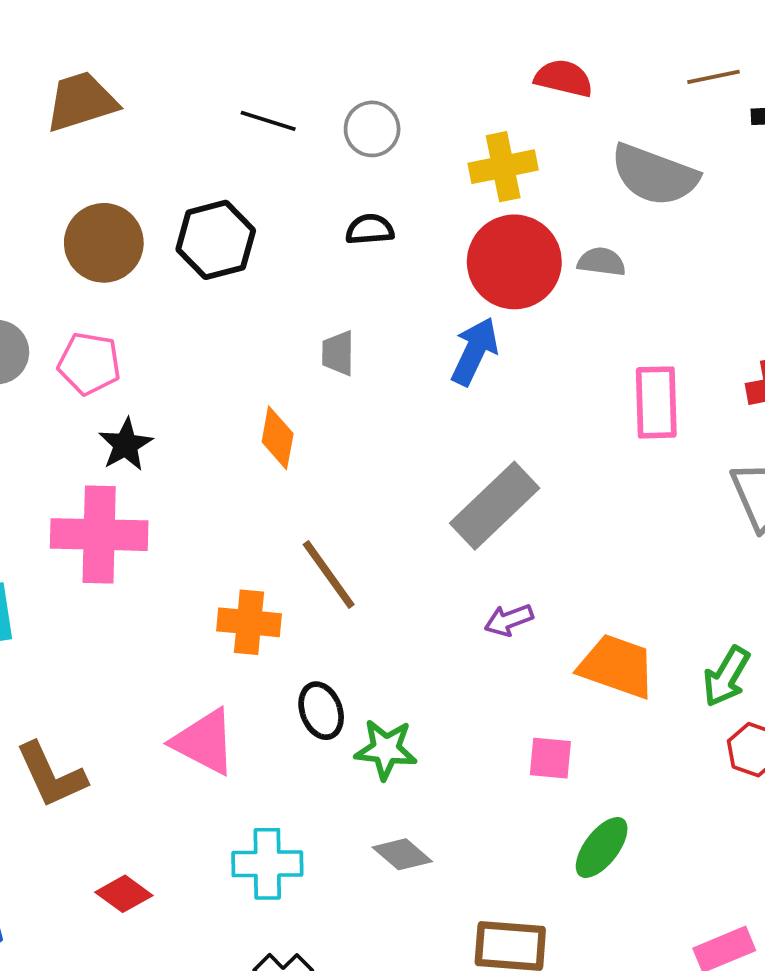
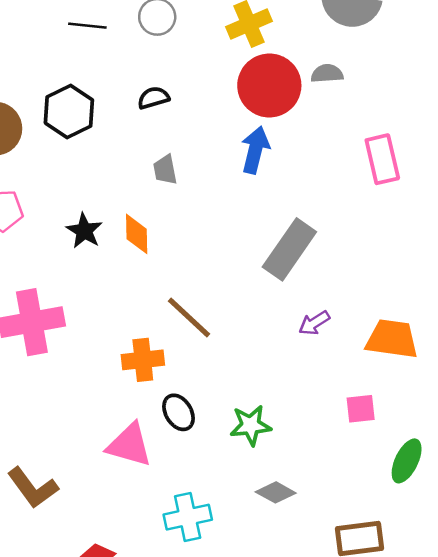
black semicircle: (370, 229) -> (153, 98), moved
black star: (126, 445) -> (84, 231), moved
black ellipse: (321, 711) -> (179, 412), moved

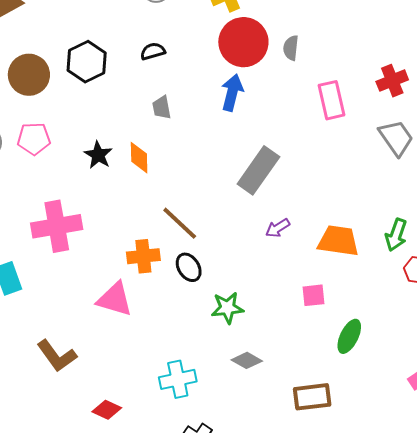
gray semicircle: (327, 74) -> (291, 48), moved, turned -80
black ellipse: (179, 412) -> (189, 267), moved
pink triangle: (129, 445) -> (115, 299), moved

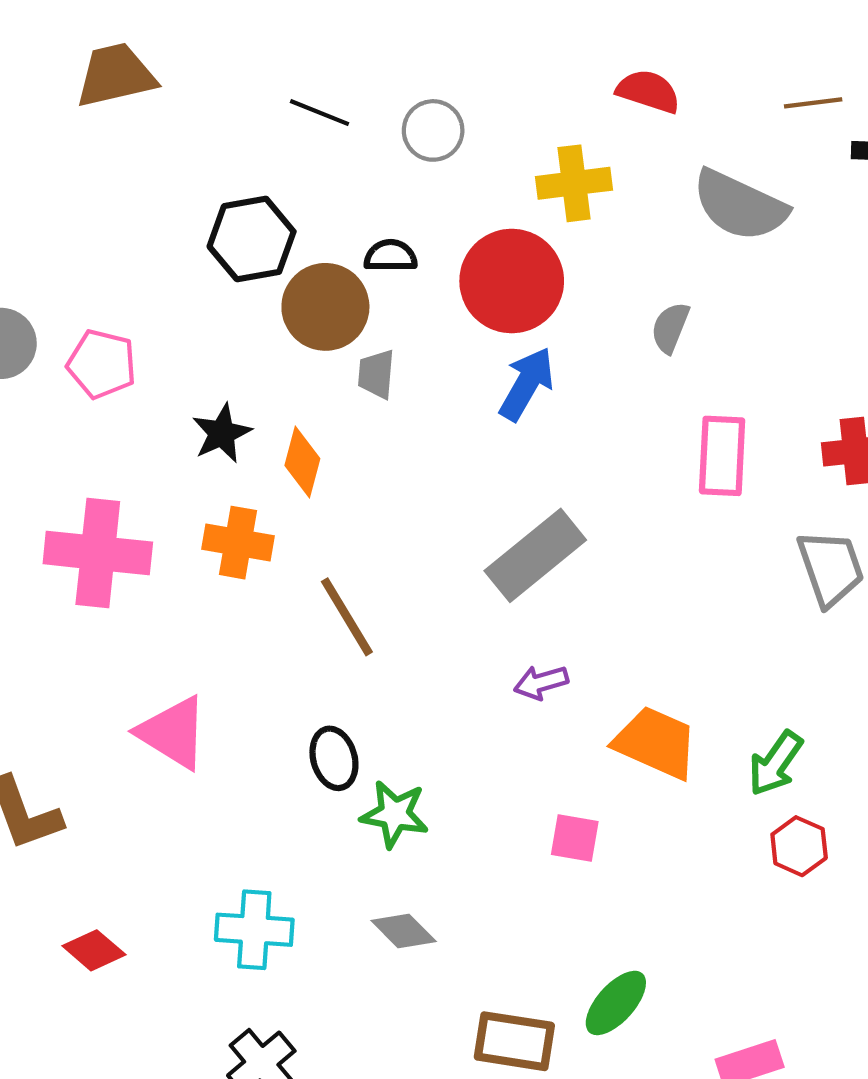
red circle: (243, 42) -> (512, 281), moved
brown circle: (29, 75) -> (325, 307), moved
orange cross: (143, 256) -> (238, 543), moved
black ellipse: (189, 267) -> (334, 758), moved
green ellipse: (349, 336) -> (616, 1003), moved

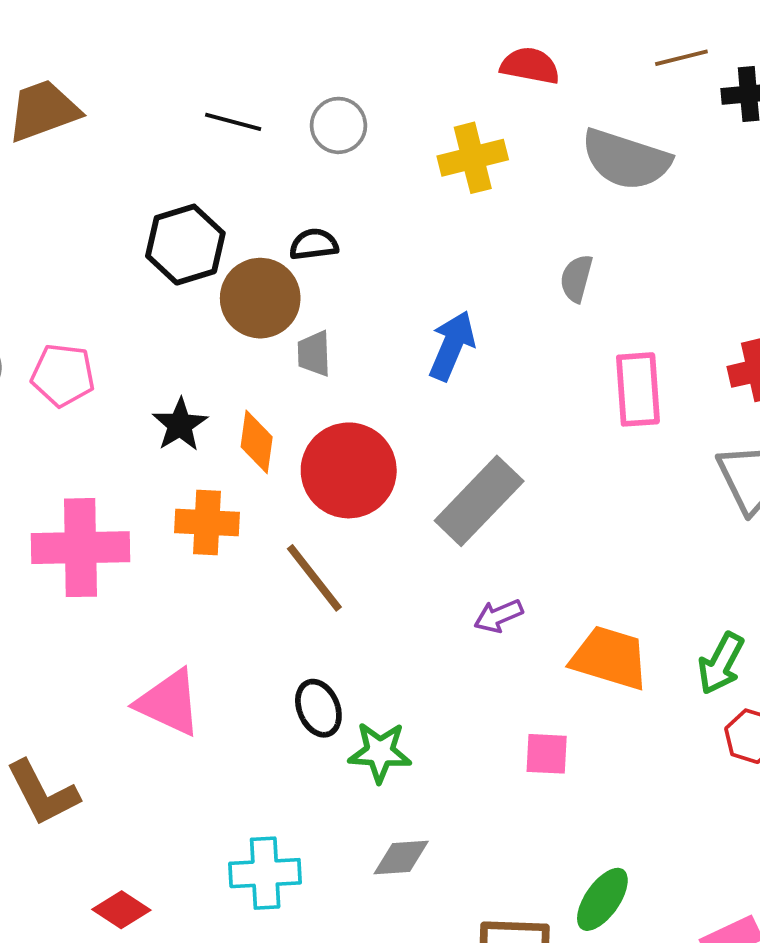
red circle: (512, 281) -> (349, 470), moved
gray diamond: (404, 931) -> (401, 858), turned -42

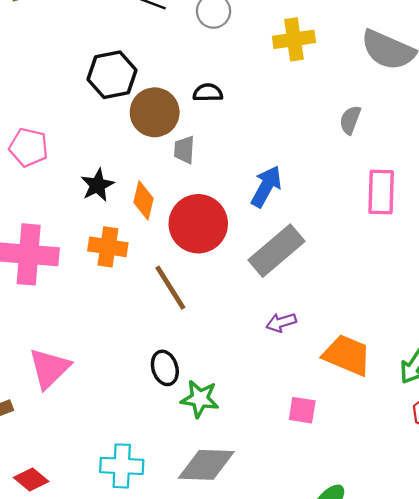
black semicircle: (314, 244) -> (208, 93), moved
blue arrow: (452, 346) -> (266, 187), moved
pink triangle: (169, 703) -> (49, 368), moved, turned 45
gray diamond: (401, 858) -> (206, 465), size x1.6

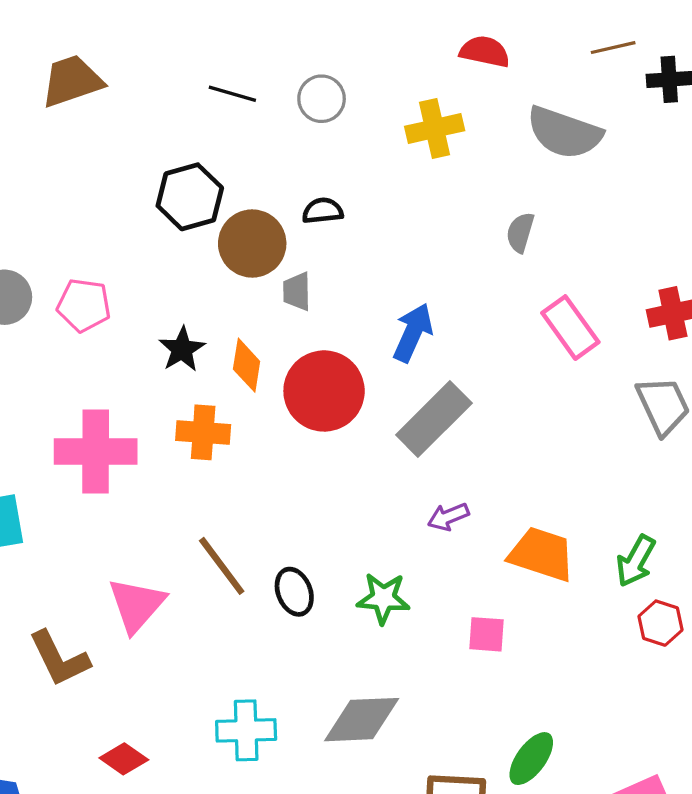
pink rectangle: (381, 192) -> (570, 328), turned -33
brown line: (170, 288) -> (222, 566), moved
green star: (200, 399) -> (383, 598), moved

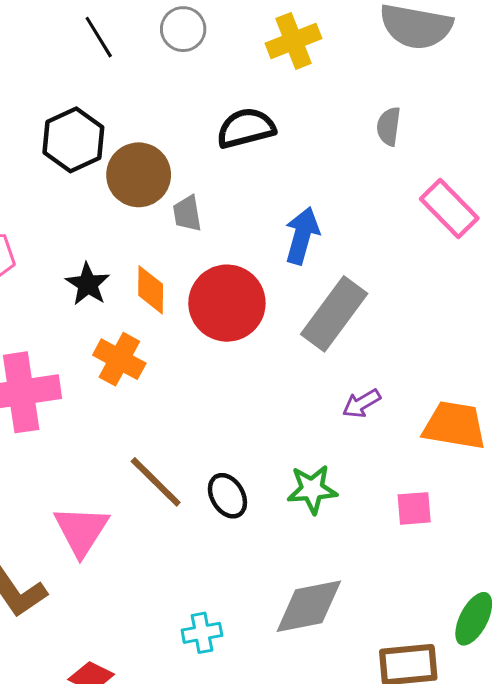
black line: (232, 94) -> (99, 37), turned 51
black semicircle: (323, 211) -> (246, 128), moved, size x1.5
orange cross: (203, 432) -> (119, 359), turned 33
cyan cross: (246, 730) -> (202, 633), size x0.7

